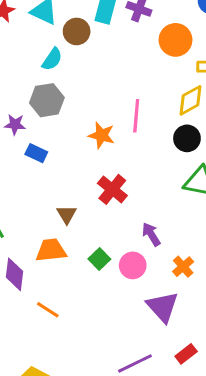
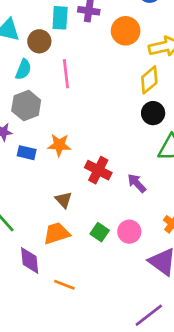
pink line: (136, 116) -> (66, 74), moved
orange star: (102, 135) -> (59, 145), moved
purple arrow: (151, 234) -> (137, 183), moved

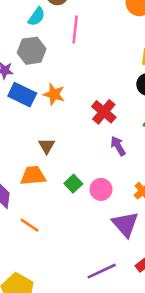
blue rectangle: (27, 153) -> (22, 95), size x1.5
red cross: (98, 170) -> (104, 112), moved

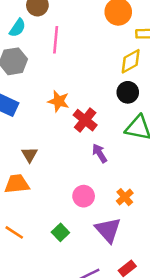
orange star: (54, 94) -> (59, 101), moved
green square: (73, 184) -> (60, 232), moved

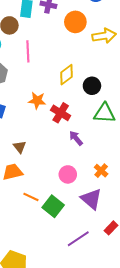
yellow diamond: (131, 61) -> (67, 75), moved
orange line: (14, 232) -> (31, 197), moved
green square: (60, 232) -> (53, 206), size x1.5

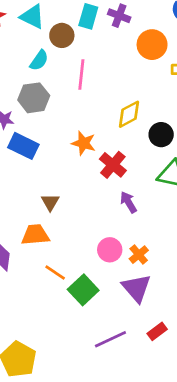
orange cross: (101, 171) -> (139, 255), moved

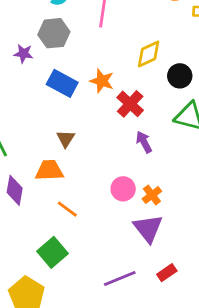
blue rectangle: (23, 146) -> (62, 83), moved
green square: (83, 290) -> (52, 252), moved

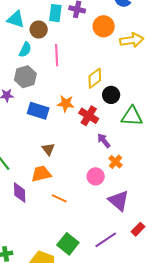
black circle: (180, 76) -> (111, 95), moved
orange cross: (152, 195) -> (115, 162), moved
green square: (52, 252) -> (68, 244), moved

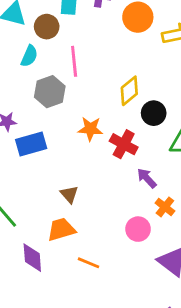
gray hexagon: (25, 77) -> (50, 92), moved
blue rectangle: (38, 111) -> (31, 144), moved, turned -30

